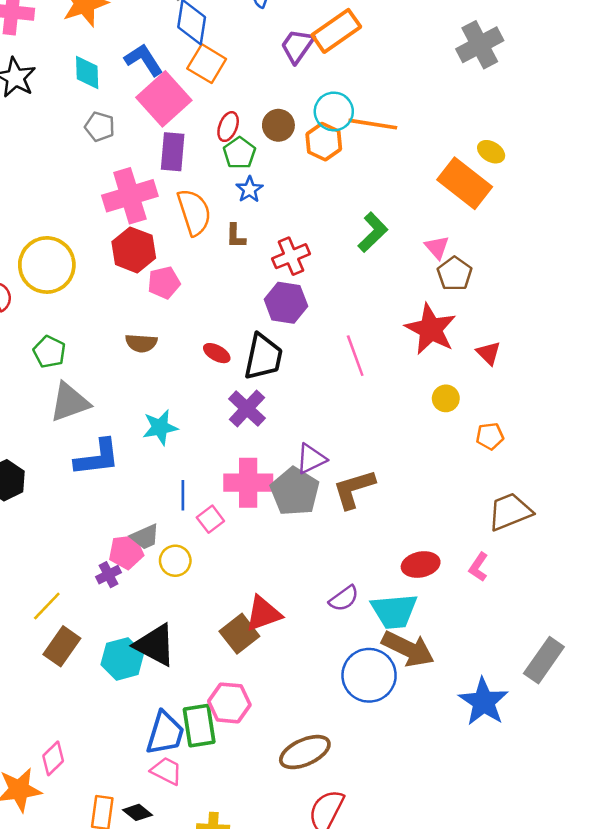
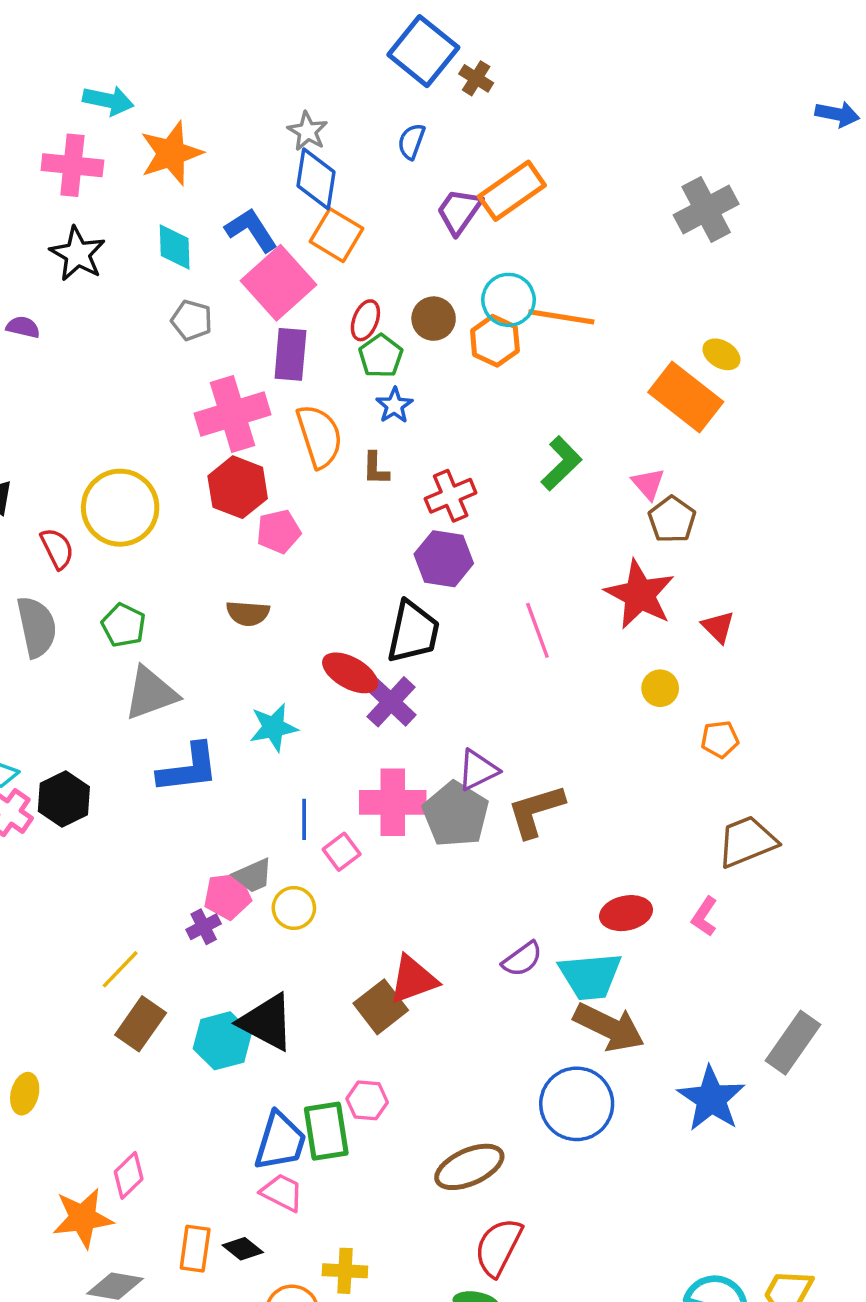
red ellipse: (217, 353) -> (350, 673), moved, size x1.5
blue circle: (369, 675) -> (577, 1104), moved
pink hexagon: (229, 703) -> (367, 1100), size x0.7

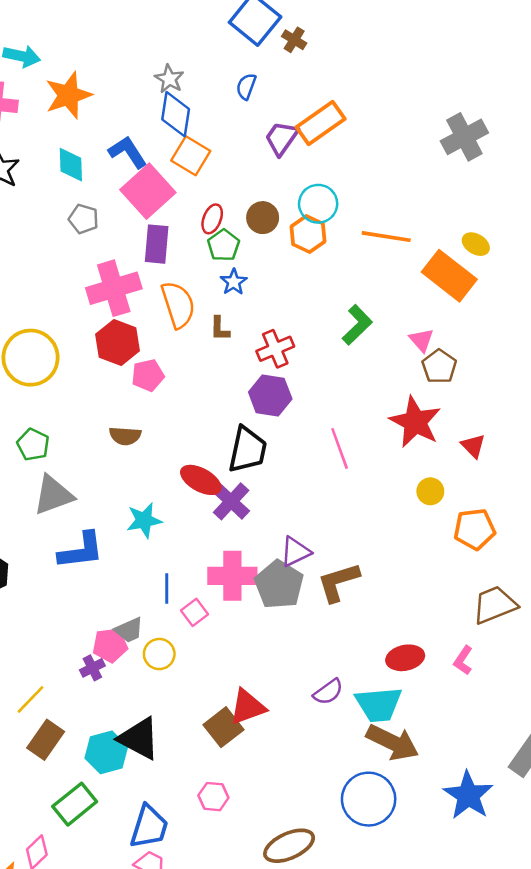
orange line: (561, 317) -> (386, 237), moved
orange pentagon: (720, 739) -> (475, 529), size x1.5
green rectangle: (326, 1131) -> (75, 804), moved, turned 60

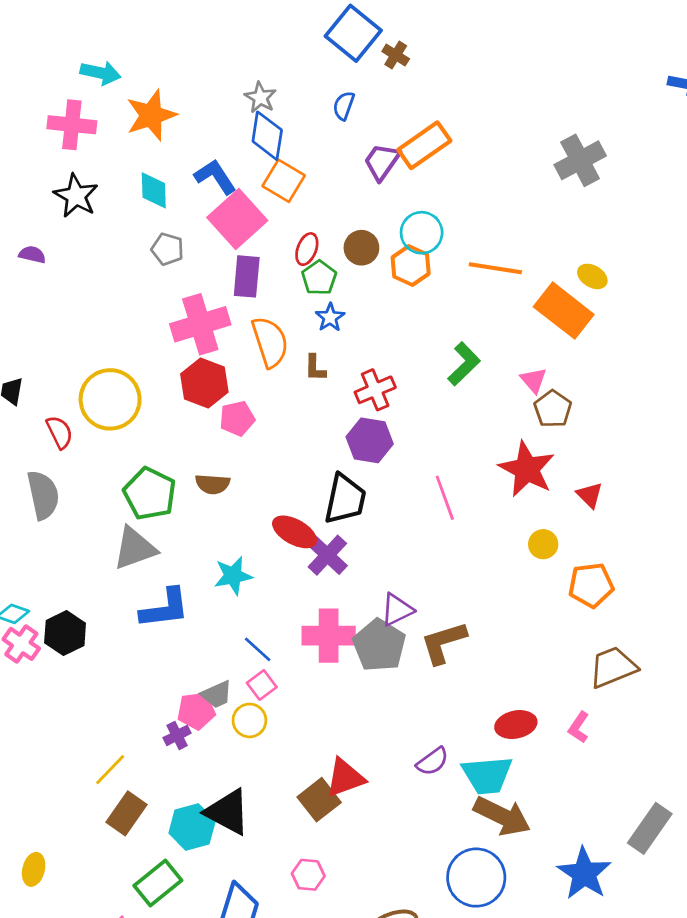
green pentagon: (33, 445) -> (150, 494), moved, size x1.5
blue line: (167, 588) -> (258, 649), turned -48
pink square: (195, 612) -> (262, 685), moved

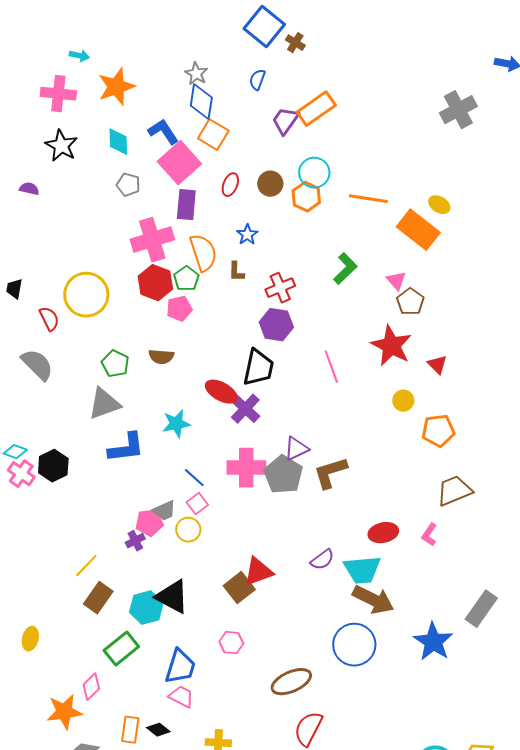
cyan arrow: (101, 73) -> (79, 56), size x0.7
gray cross: (580, 160) -> (458, 110), moved
green pentagon: (319, 278) -> (186, 279), moved
green pentagon: (150, 494) -> (115, 364), size x0.7
gray semicircle: (43, 495) -> (37, 365), turned -33

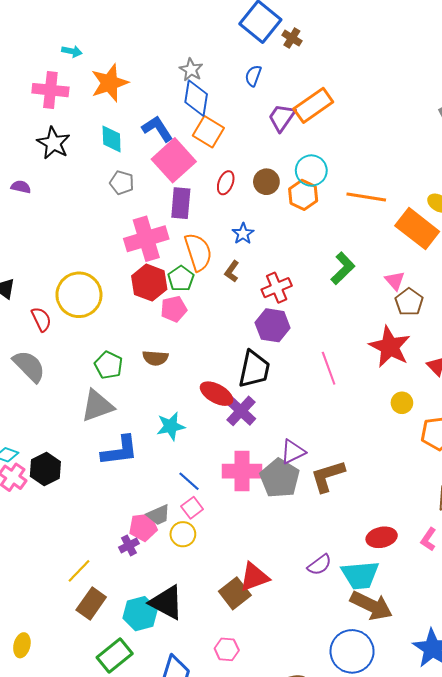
brown L-shape: (236, 272) -> (232, 271), turned 35

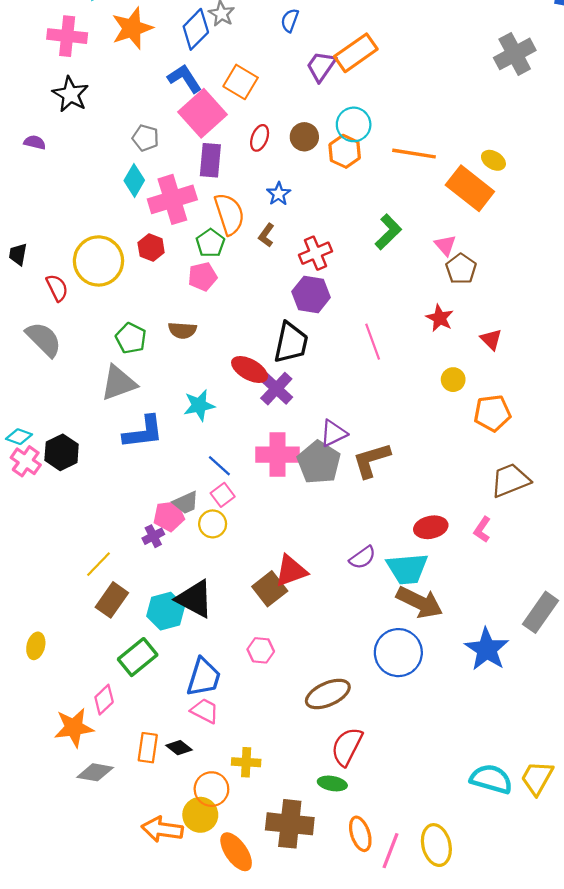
blue diamond: (196, 98) -> (196, 29), moved, turned 36
cyan diamond: (112, 139) -> (134, 180), moved, turned 32
red hexagon: (149, 283) -> (151, 248), moved, size x0.7
red star: (390, 347) -> (440, 318), size x0.6

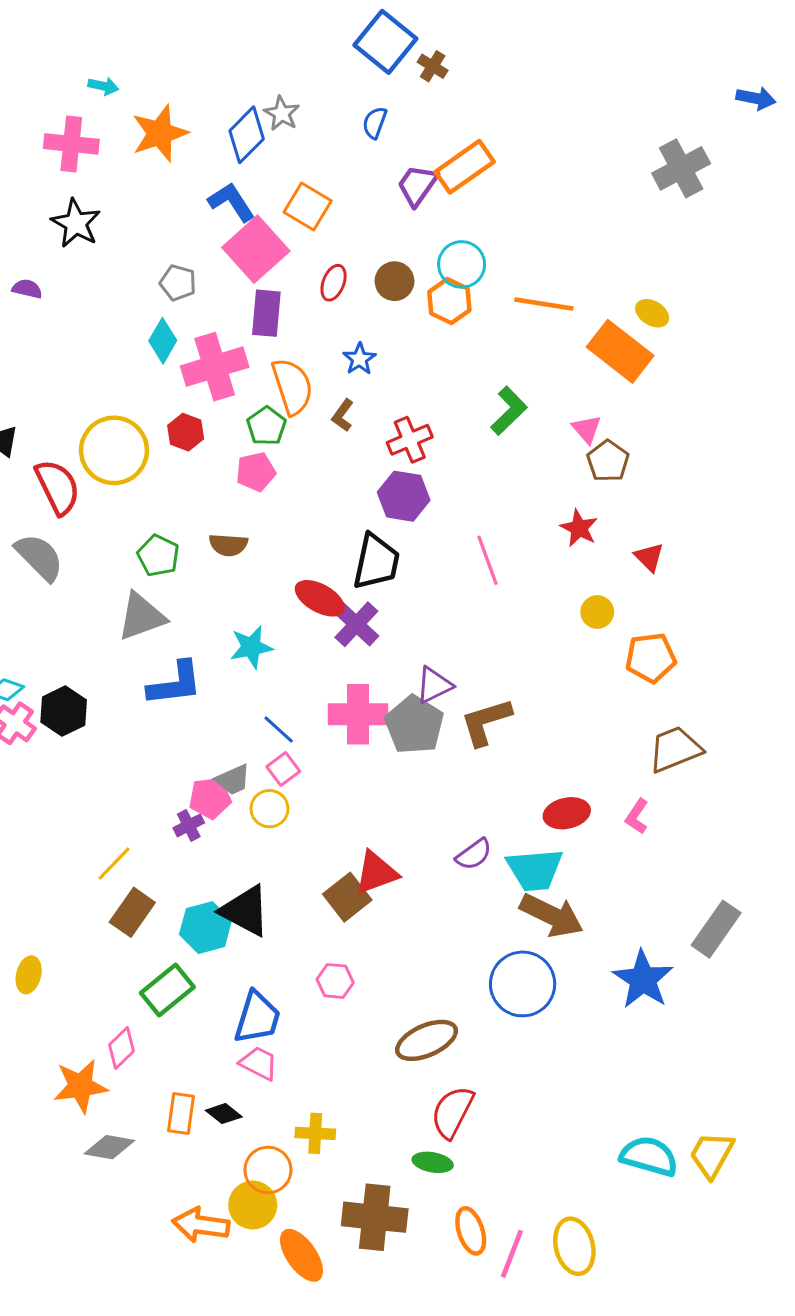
red semicircle: (57, 288) -> (58, 487), size x1.5

